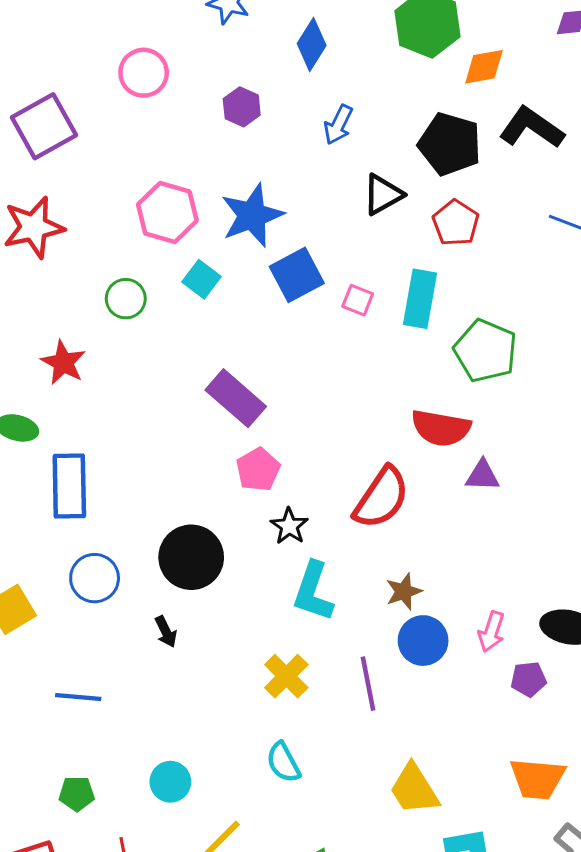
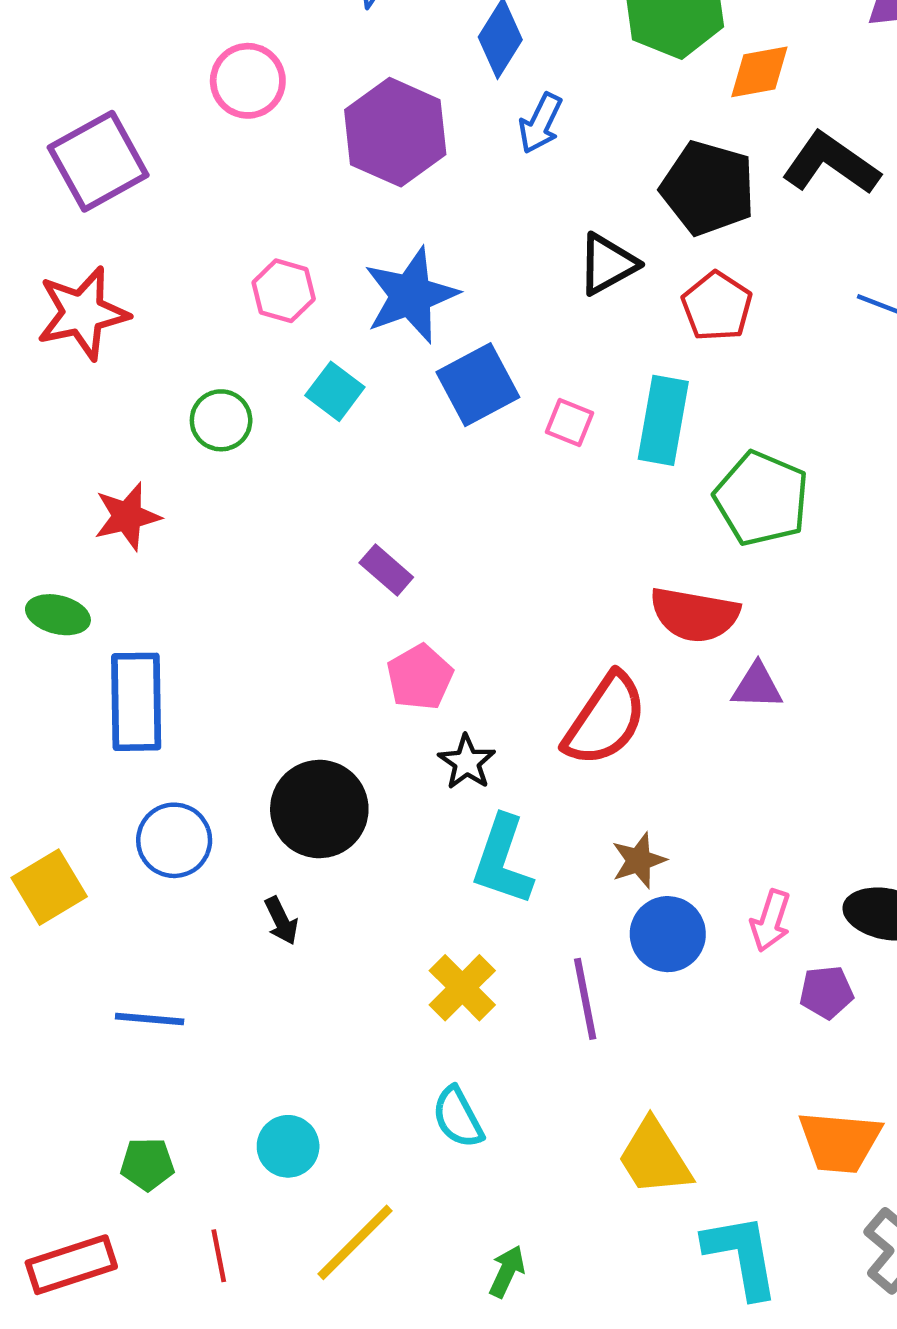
purple hexagon: (242, 107) -> (395, 132), size x1.8
blue arrow: (338, 125) -> (540, 123), moved
pink hexagon: (167, 212) -> (284, 291), size x0.7
red star: (63, 363) -> (127, 516), turned 30
purple rectangle: (236, 398) -> (386, 570), size x0.6

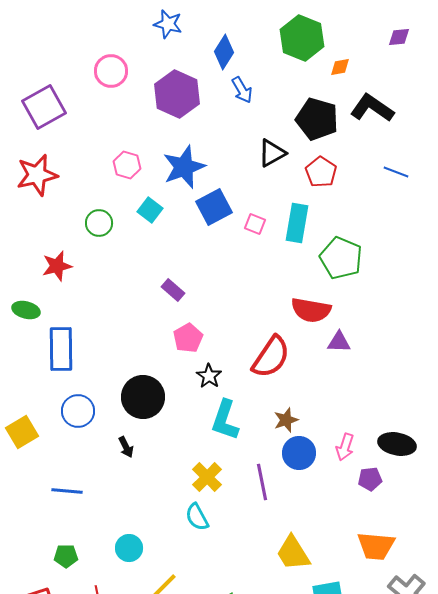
orange diamond: (759, 72) -> (340, 67), size x0.7
blue arrow: (540, 123) -> (242, 90), turned -56
cyan semicircle: (458, 1117) -> (197, 517), moved

